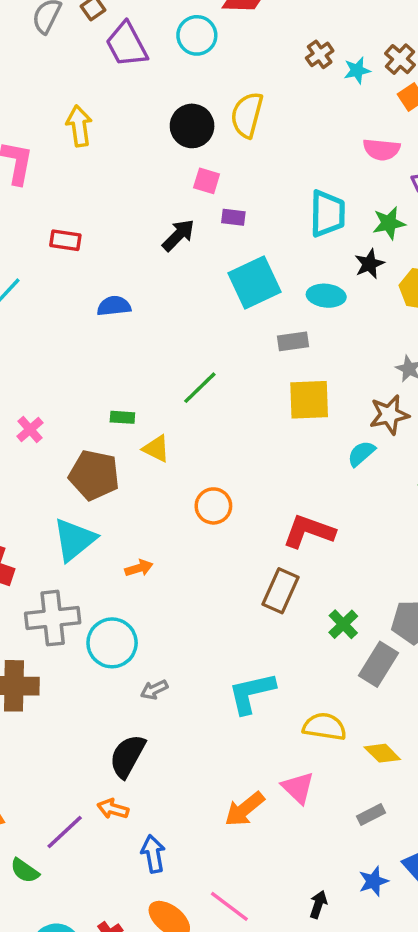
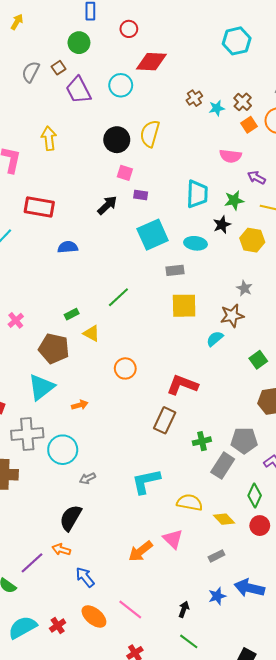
red rectangle: (65, 240) -> (39, 207), size x1.6
green rectangle: (122, 417) -> (72, 314), turned -32
green cross: (343, 624) -> (202, 441), turned 30
blue arrow: (153, 854) -> (85, 577), turned -30

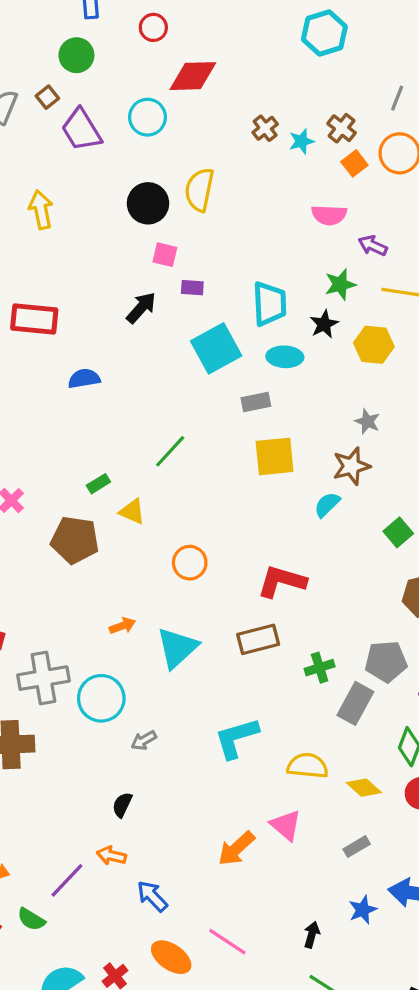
cyan trapezoid: (197, 194) -> (270, 304), moved
cyan triangle: (41, 387) -> (177, 648), moved
brown rectangle: (165, 420) -> (258, 639), turned 55
black semicircle: (71, 518) -> (122, 805), size x0.6

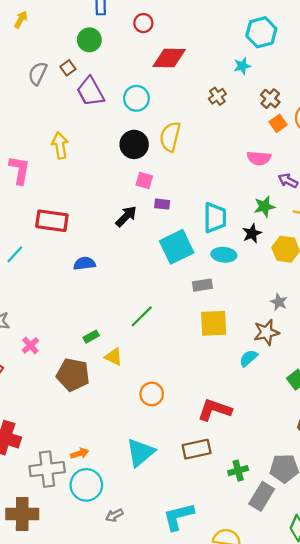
cyan circle: (147, 117) -> (136, 98), moved
cyan star: (301, 141) -> (242, 66), moved
orange arrow: (123, 626) -> (80, 453), moved

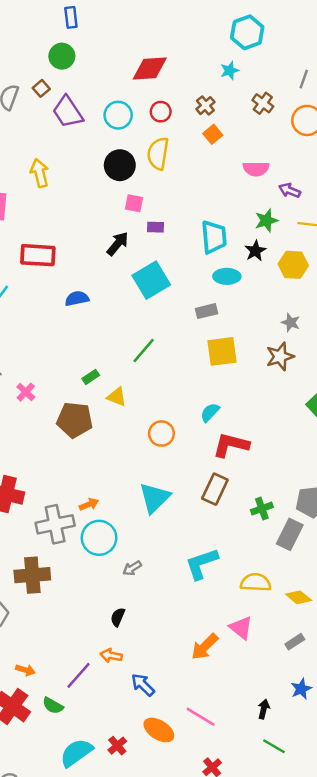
red circle: (143, 23) -> (161, 112), moved
orange square: (278, 123) -> (213, 134), moved
cyan square: (177, 247) -> (151, 280), moved
cyan semicircle: (248, 358) -> (210, 412), moved
brown rectangle: (197, 449) -> (215, 489), turned -48

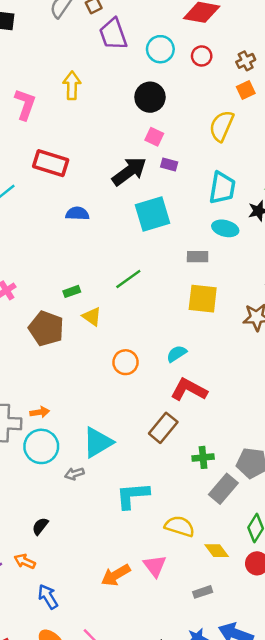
yellow semicircle: (158, 153) -> (222, 126), moved
black arrow: (118, 244) -> (129, 171), size x1.4
cyan triangle: (154, 498) -> (98, 442), moved
gray arrow: (132, 568) -> (74, 474), moved

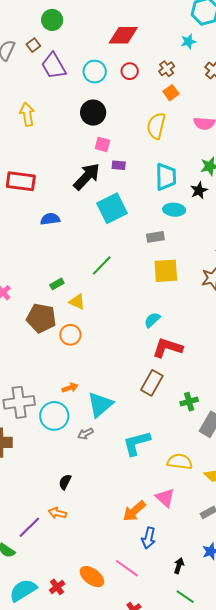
orange circle: (126, 362) -> (70, 335), moved
orange arrow: (40, 412) -> (70, 388), moved
blue arrow: (48, 597) -> (149, 538), moved, turned -125

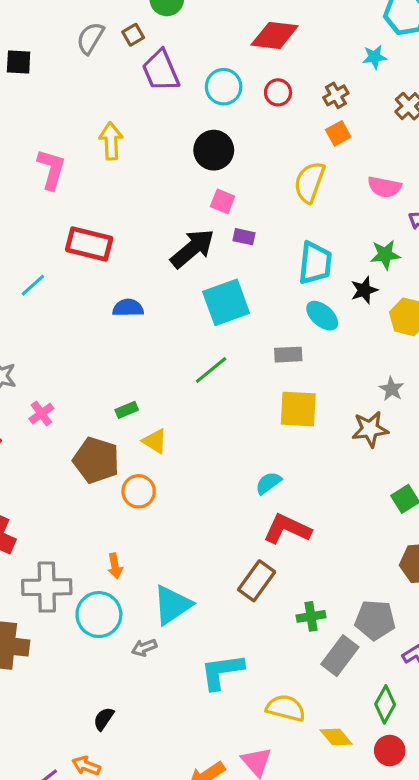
cyan ellipse: (174, 210) -> (322, 316), turned 30
green line: (102, 265) -> (211, 370), moved
orange arrow: (70, 388) -> (115, 566), moved, turned 91

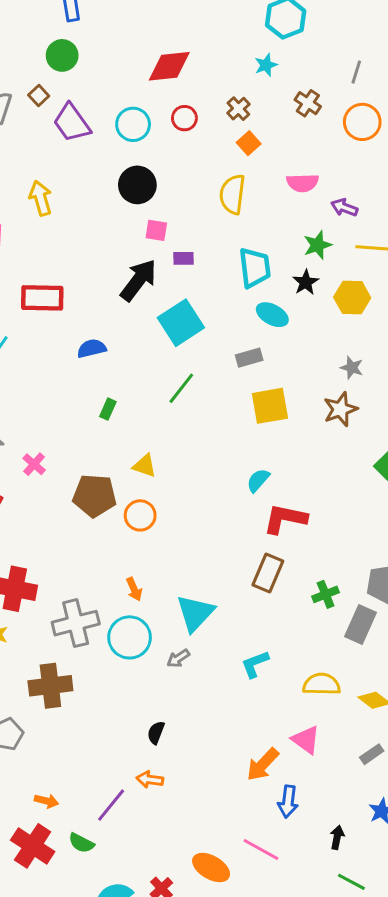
green rectangle: (127, 410) -> (108, 409), moved, turned -30
cyan L-shape: (222, 671) -> (255, 664), size x0.7

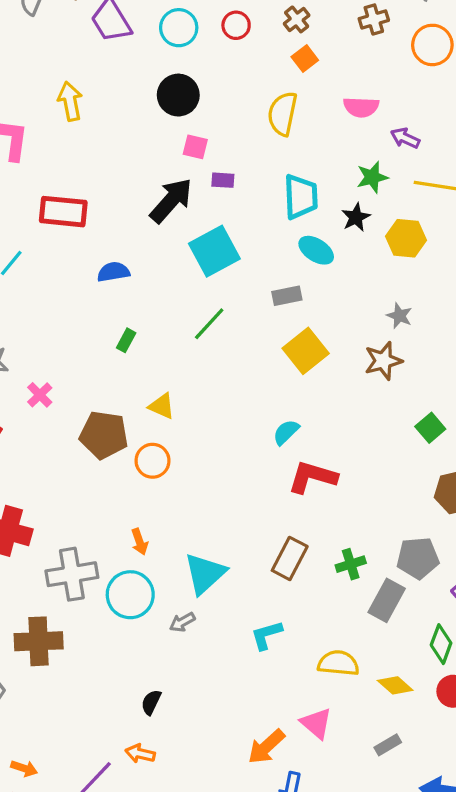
brown cross: (308, 103) -> (374, 20), turned 35
yellow square: (270, 406) -> (306, 351), turned -33
brown rectangle: (268, 573) -> (290, 558), moved

